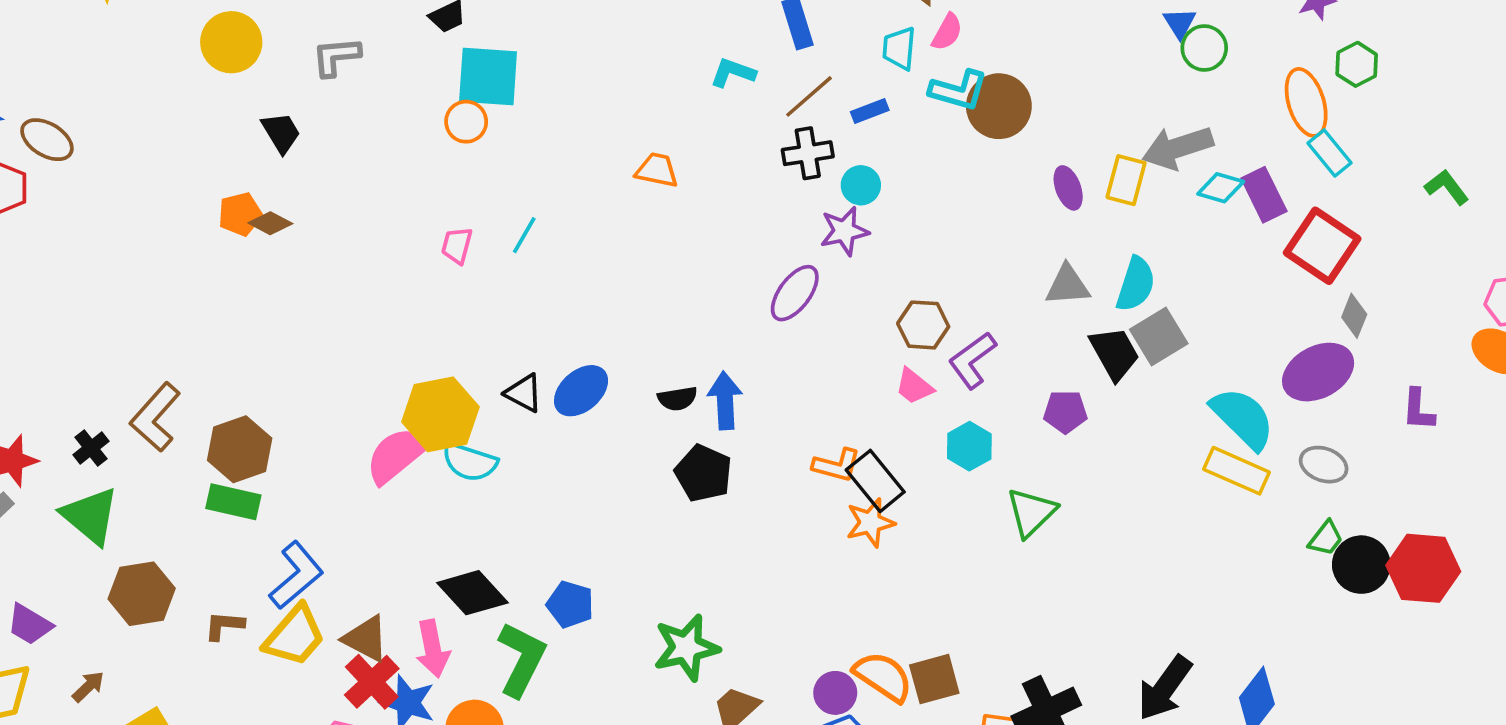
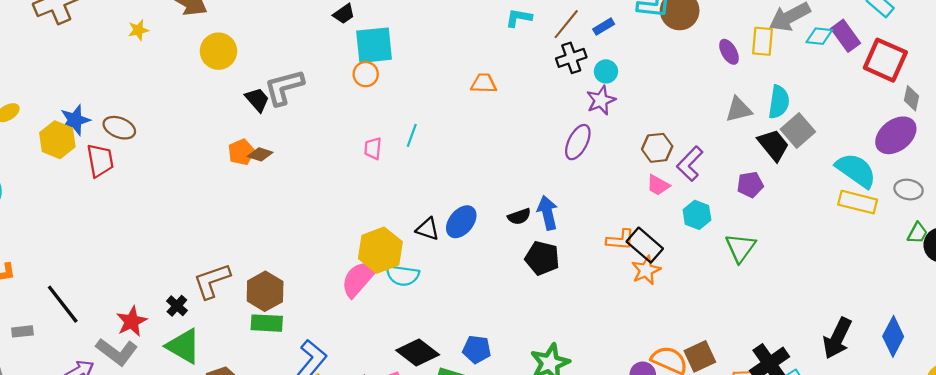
gray L-shape: (336, 57) -> (284, 87), moved, size x1.4
brown L-shape: (155, 417) -> (212, 281), turned 39

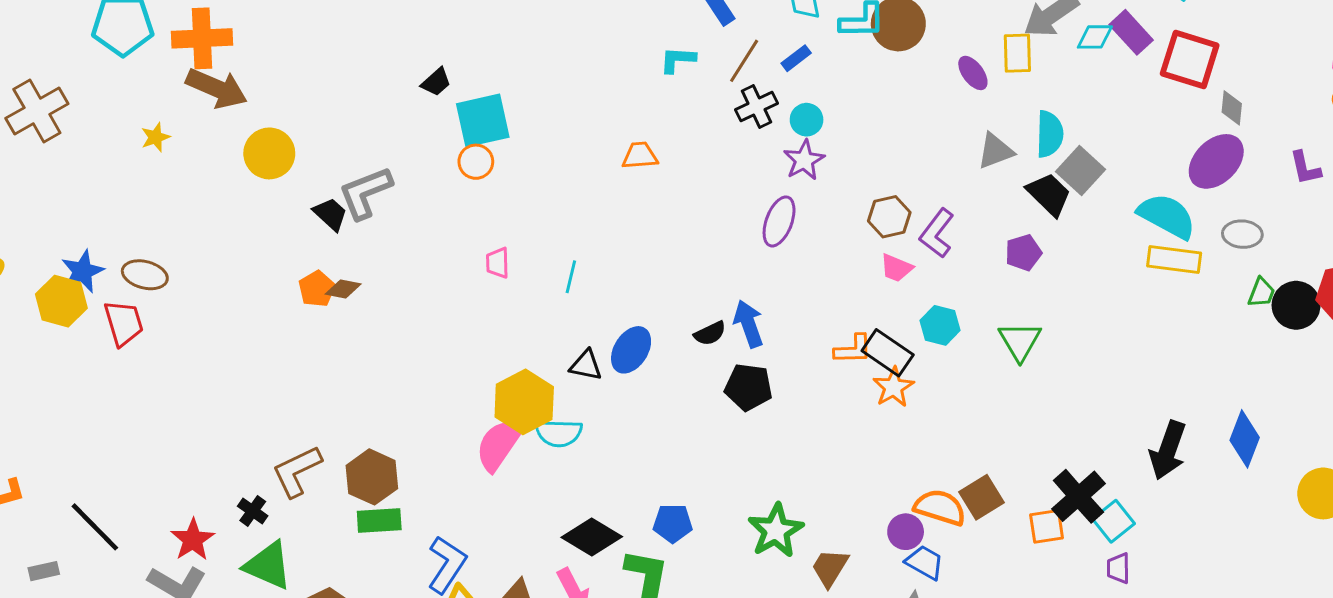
cyan line: (412, 135) -> (571, 277), moved
cyan hexagon: (697, 215) -> (940, 325), moved

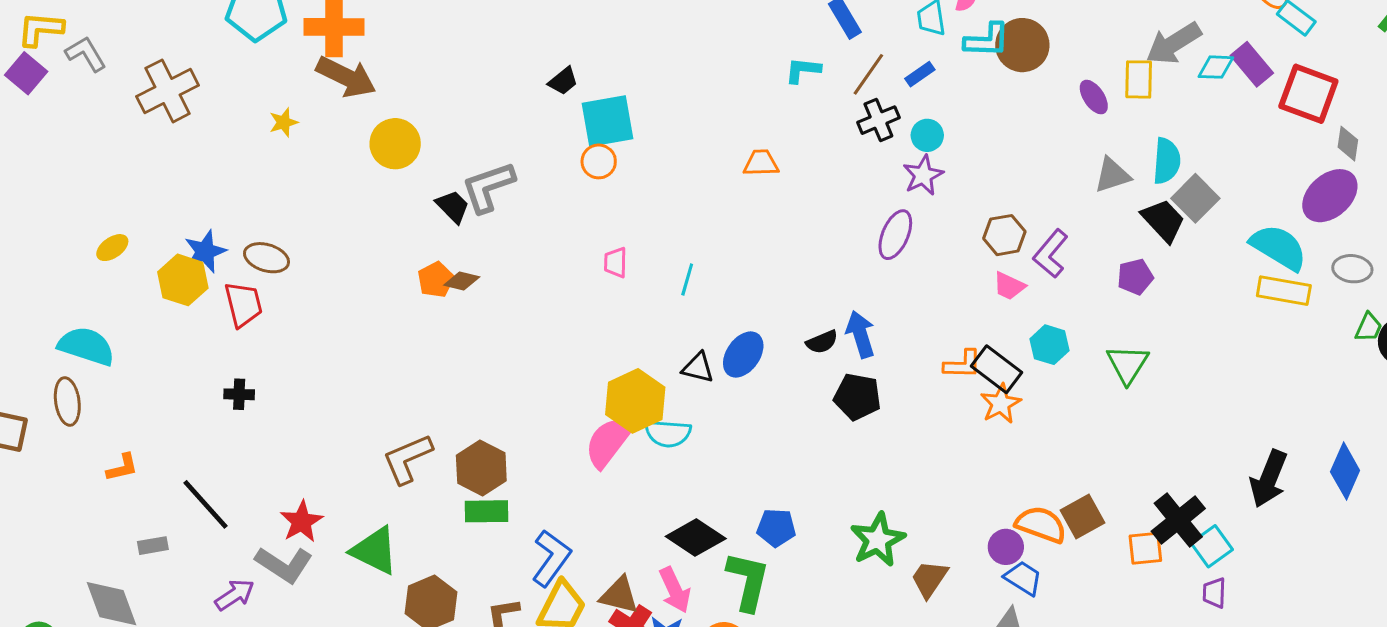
black cross: (253, 511) -> (239, 394), moved, turned -36

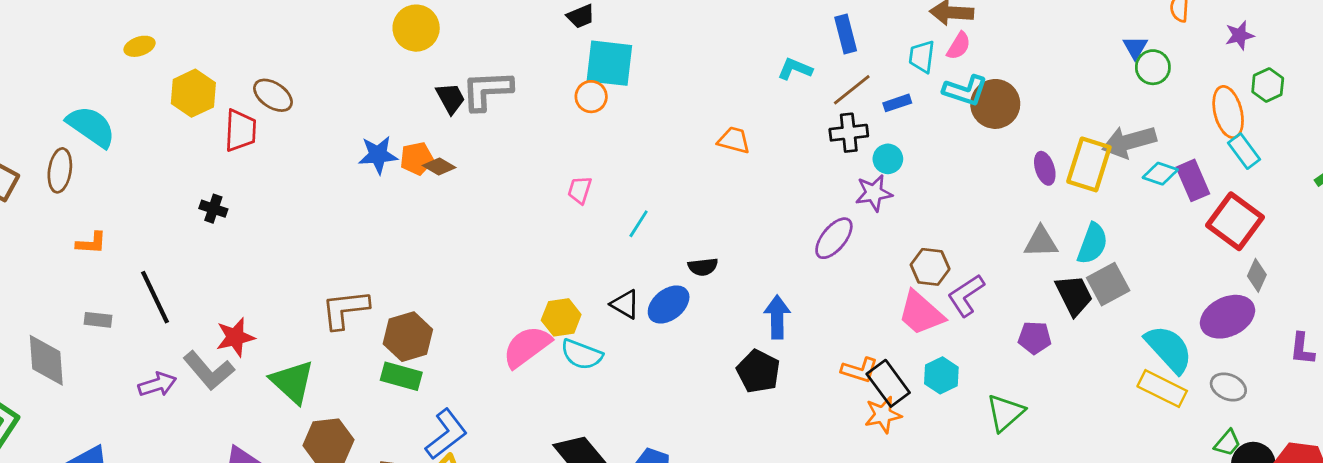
yellow rectangle: (1139, 79) -> (1089, 164), size x1.4
blue star: (205, 251) -> (378, 155), moved
pink trapezoid: (1009, 286) -> (921, 313), size x1.6
black semicircle: (822, 342) -> (703, 267), moved
yellow hexagon: (635, 401) -> (561, 317), size x0.7

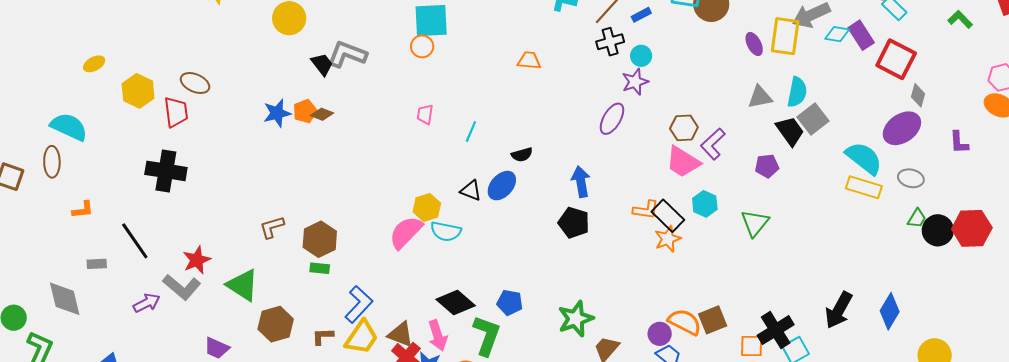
gray L-shape: (487, 90) -> (347, 54), turned 33
black cross: (213, 209) -> (166, 171), size x2.0
brown L-shape: (345, 309) -> (272, 227), size x0.7
green rectangle: (401, 376) -> (320, 268), size x0.7

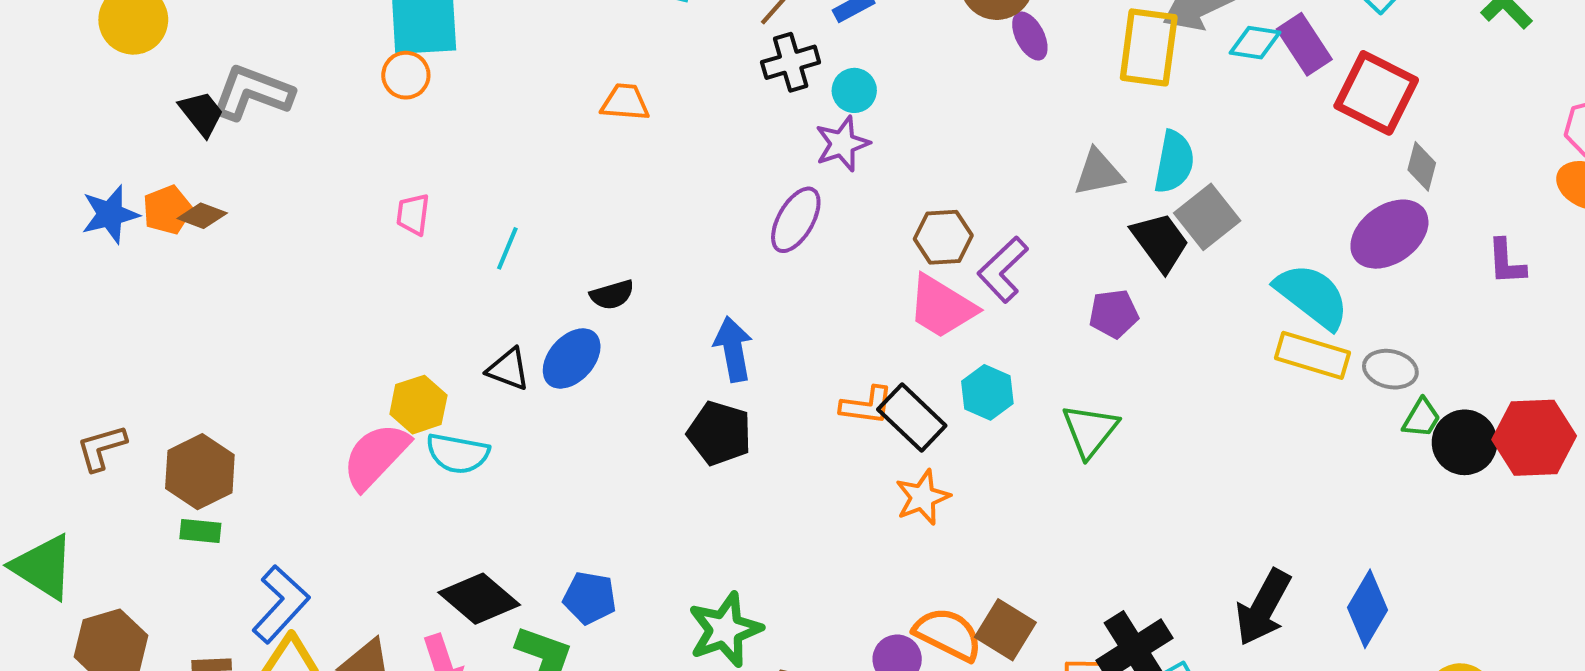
purple ellipse: (754, 44) -> (1030, 36), moved
gray ellipse: (911, 178) -> (1390, 369), moved
orange star: (668, 239) -> (923, 497), moved
brown square: (713, 320) -> (1005, 630), turned -36

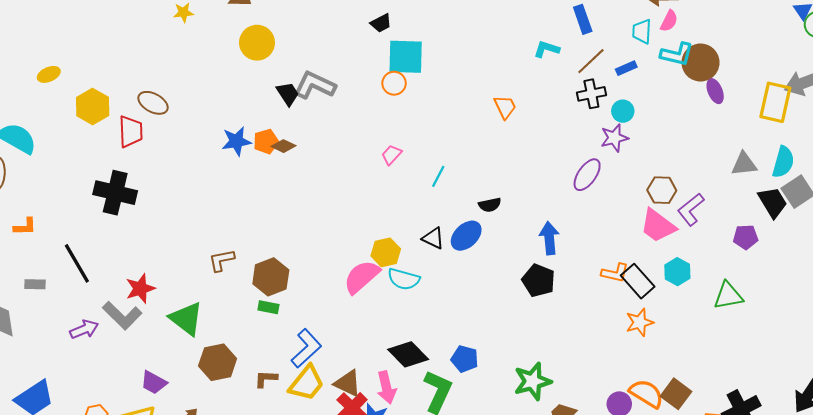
orange trapezoid: (625, 102) -> (505, 107), turned 55
pink trapezoid: (413, 214) -> (391, 155), turned 30
green triangle: (1090, 431) -> (728, 296), turned 36

